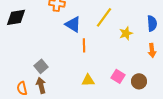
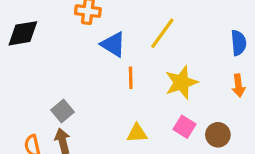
yellow star: (126, 33) -> (181, 82), moved, size x1.5

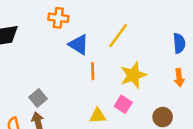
pink square: (185, 127) -> (123, 104), moved

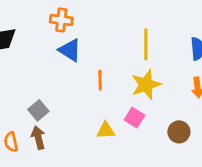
yellow line: (118, 36) -> (146, 44), moved, turned -36
blue triangle: (79, 45) -> (70, 50), moved

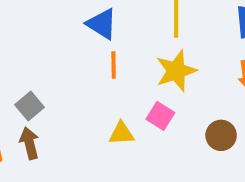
blue triangle: (70, 50) -> (102, 24), moved

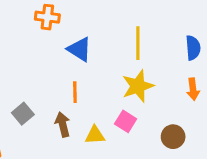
orange line: (114, 65) -> (75, 92), moved
brown arrow: (29, 143) -> (63, 124), moved

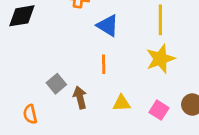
pink square: (126, 121) -> (159, 110), moved
brown arrow: (63, 124) -> (80, 98), moved

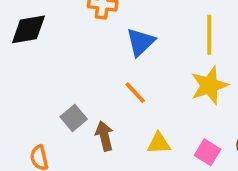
blue triangle: (108, 26) -> (141, 42), turned 45
orange line: (104, 64) -> (135, 93), turned -42

